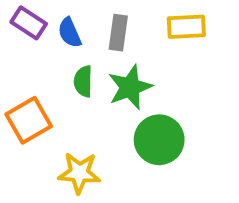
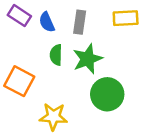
orange square: (29, 120) -> (19, 81), turned -32

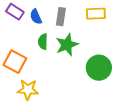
green circle: (107, 94) -> (99, 68), moved
yellow star: (53, 117) -> (28, 90), moved

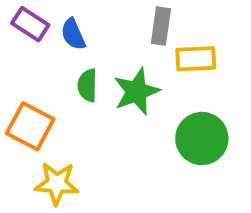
yellow rectangle: (96, 14) -> (196, 59), moved
gray rectangle: (61, 17) -> (161, 26), moved

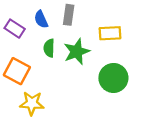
purple rectangle: (30, 24) -> (15, 29), moved
gray rectangle: (161, 26) -> (69, 15), moved

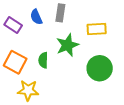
green semicircle: (49, 48) -> (43, 60), moved

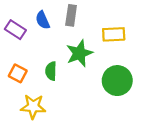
orange square: (15, 62) -> (18, 73), size x0.7

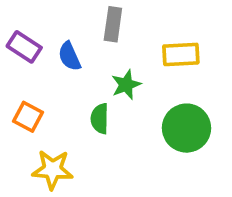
blue semicircle: (43, 20) -> (69, 56), moved
green star: (79, 53) -> (126, 85), size x0.7
green semicircle: (51, 71) -> (100, 119), moved

